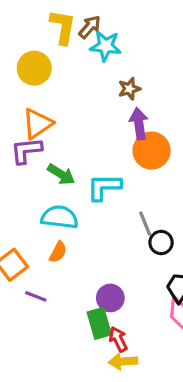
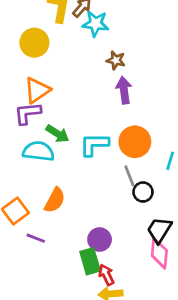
brown star: (129, 89) -> (116, 60), turned 30
orange circle: (152, 151) -> (135, 142), moved
cyan semicircle: (60, 217) -> (38, 151), moved
orange semicircle: (58, 252) -> (55, 200), size x1.4

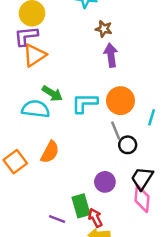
purple L-shape: (28, 113) -> (26, 36), moved
purple line: (36, 238) -> (57, 219), moved
purple circle: (100, 240) -> (105, 182), moved

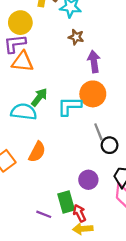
brown star: (104, 29) -> (76, 37), moved
orange triangle: (34, 55) -> (23, 62), turned 40
green arrow: (52, 93) -> (39, 97), turned -84
orange circle: (120, 101) -> (93, 94), moved

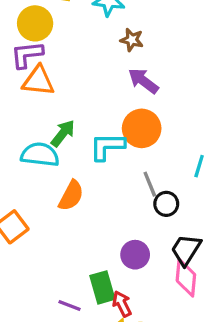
brown star: (76, 37) -> (132, 40), moved
purple arrow: (94, 62) -> (143, 81), turned -45
orange semicircle: (37, 152) -> (71, 196), moved

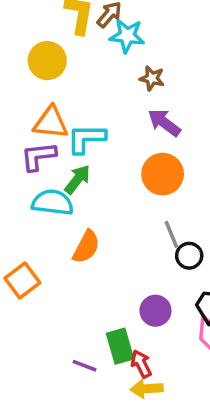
purple L-shape: (27, 55) -> (38, 156), moved
cyan L-shape: (107, 146) -> (86, 139), moved

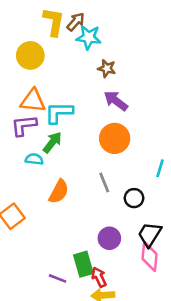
cyan semicircle: (53, 202) -> (34, 159), size x0.6
gray line: (171, 234) -> (104, 183), moved

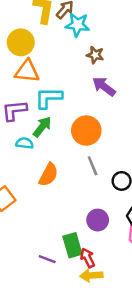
orange triangle: (33, 101) -> (27, 71), moved
orange circle: (115, 138) -> (86, 131), moved

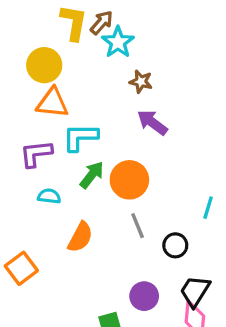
cyan star: (77, 25) -> (118, 42), turned 30
green arrow: (42, 127) -> (92, 175), moved

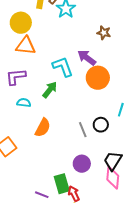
brown star: (141, 82) -> (104, 33), moved
cyan L-shape: (80, 137) -> (63, 67), moved, turned 70
orange circle: (129, 180) -> (98, 78), moved
gray line: (138, 226) -> (83, 130), moved
black circle: (175, 245) -> (101, 125), moved

